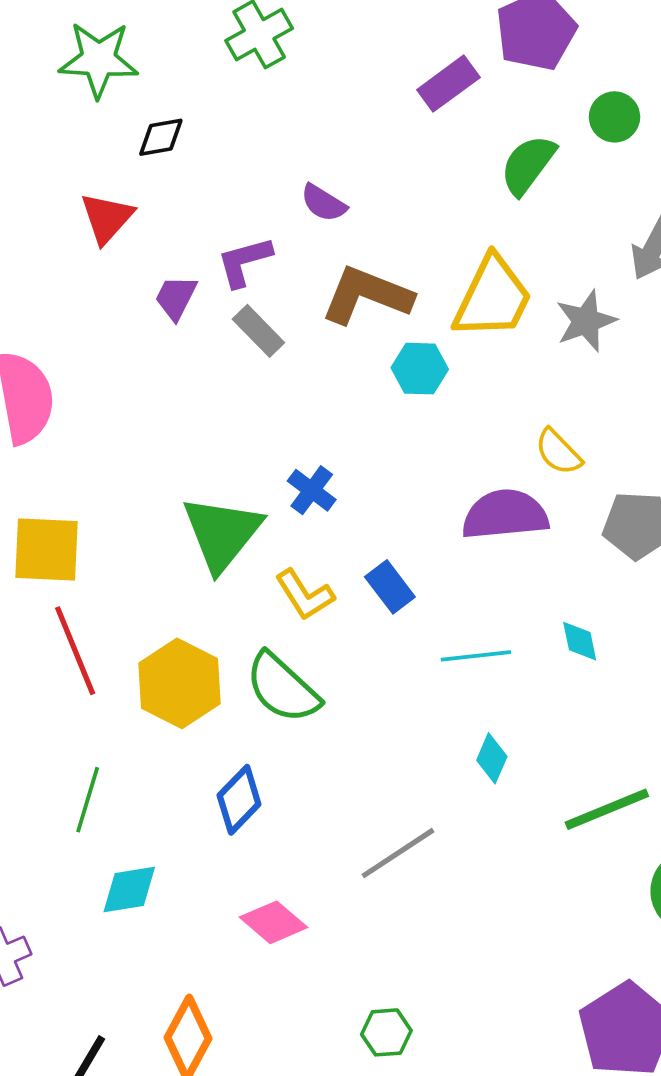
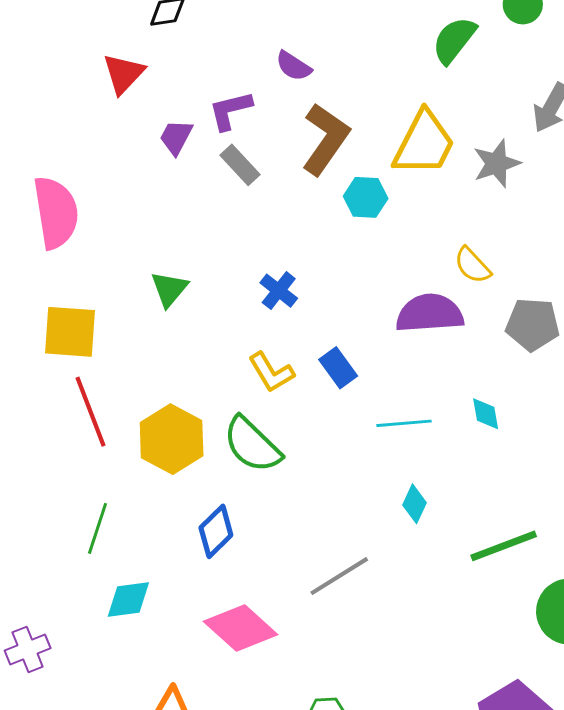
brown L-shape: (367, 295) -> (326, 139), turned 102
green triangle: (222, 533) -> (169, 289), moved, size x0.6
pink diamond: (273, 922) -> (241, 628), size x1.4

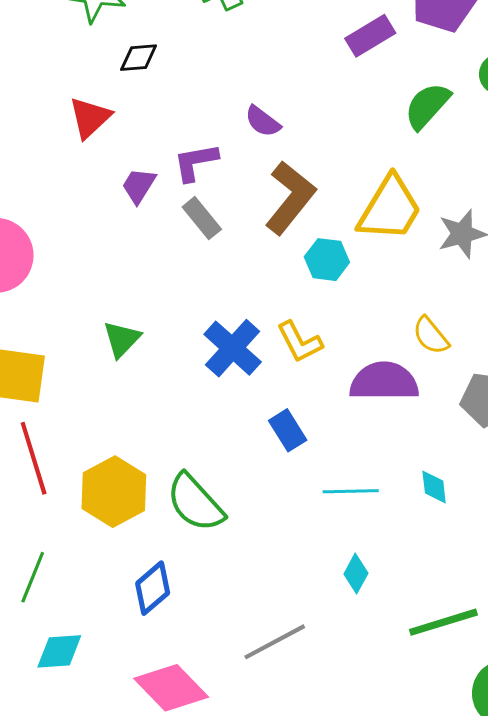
blue cross: (279, 291) -> (233, 348), size x1.5
yellow L-shape: (271, 372) -> (300, 342), moved

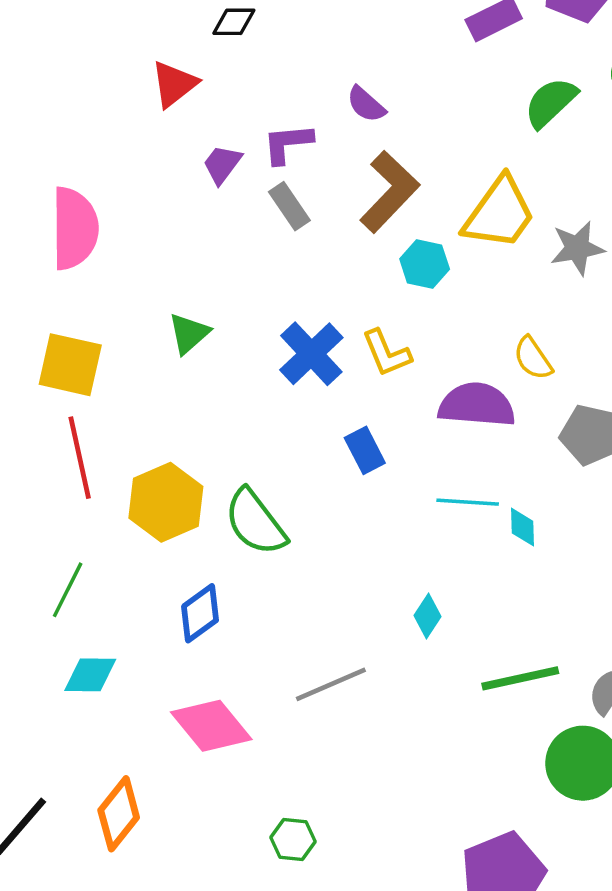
cyan line: (351, 491) -> (468, 502), moved

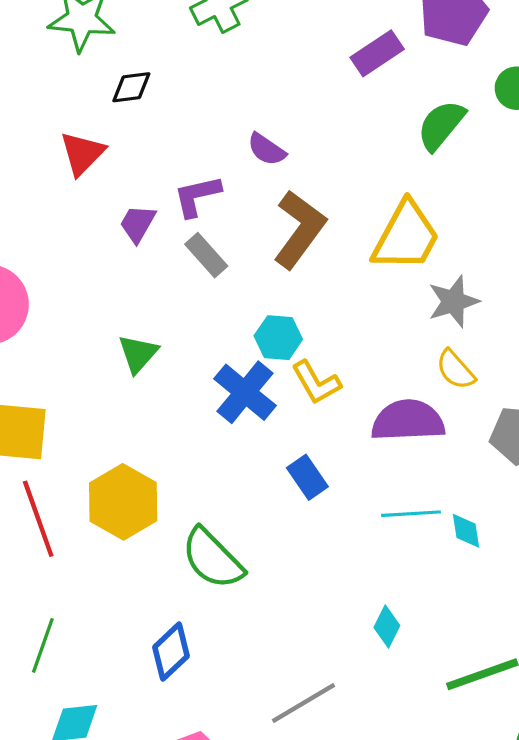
gray star: (577, 248) -> (453, 301), moved
cyan hexagon: (425, 264) -> (278, 338), moved
green triangle: (189, 333) -> (138, 354), moved
yellow hexagon: (166, 502) -> (123, 502), moved

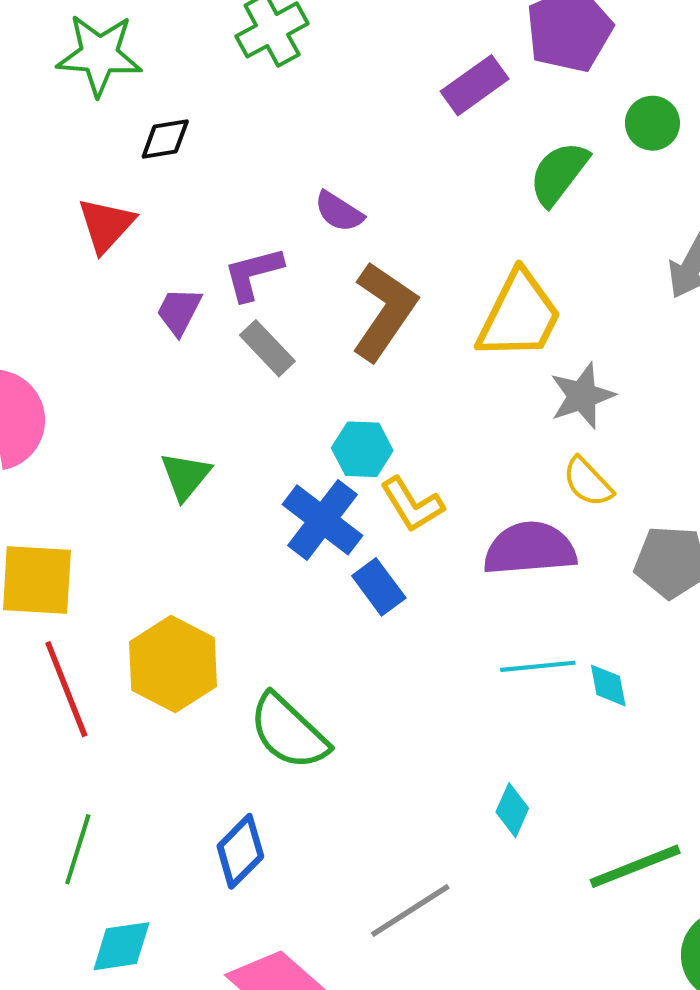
blue rectangle: (307, 477) -> (379, 587), moved

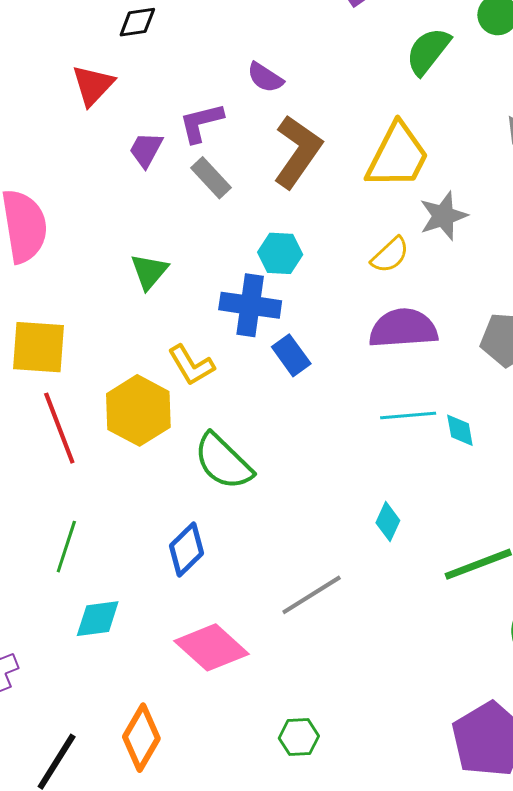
yellow semicircle: (588, 482) -> (390, 255), moved, turned -90
yellow L-shape: (412, 504) -> (191, 365), moved
blue cross: (322, 520) -> (250, 305), turned -30

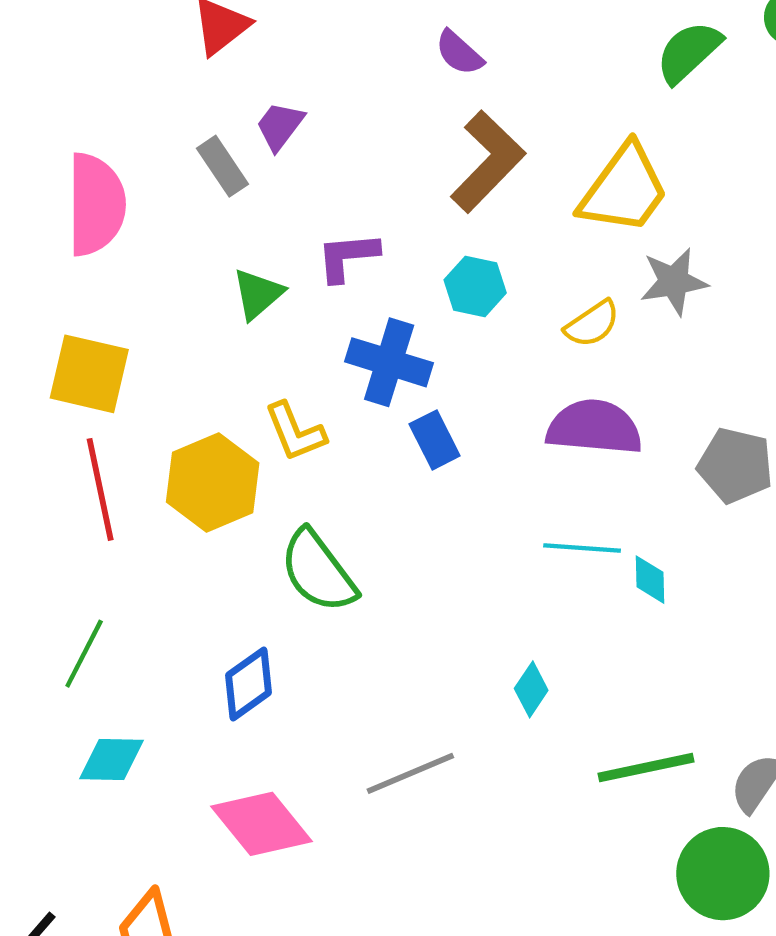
purple L-shape: (201, 123) -> (348, 257), moved
gray rectangle: (211, 178) -> (222, 166), moved
cyan hexagon: (280, 253) -> (475, 286), moved

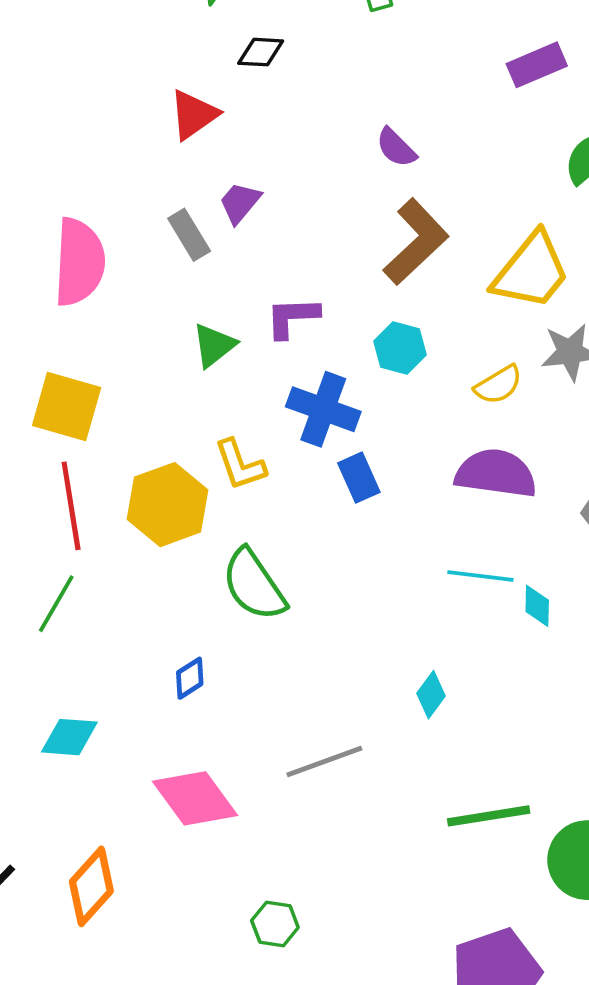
green line: (84, 654) -> (56, 604), moved
blue diamond: (248, 684) -> (190, 678), size x0.7
green line: (646, 768) -> (489, 816), moved

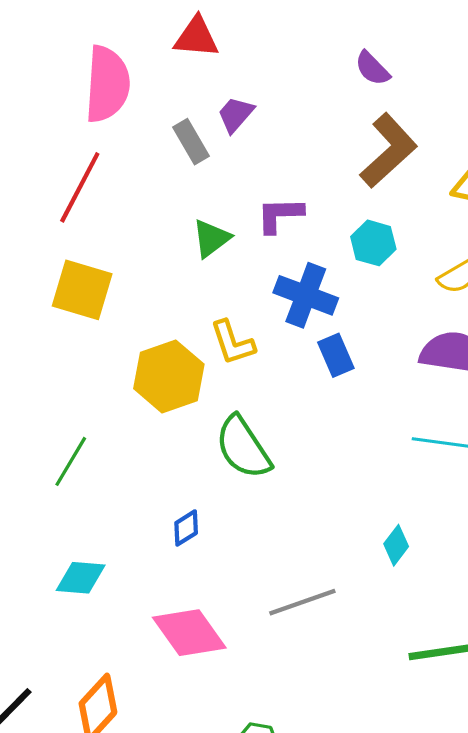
red triangle: (194, 115) -> (196, 37), turned 39
pink semicircle: (79, 262) -> (107, 84), moved
red line: (71, 506) -> (80, 187), moved, turned 36

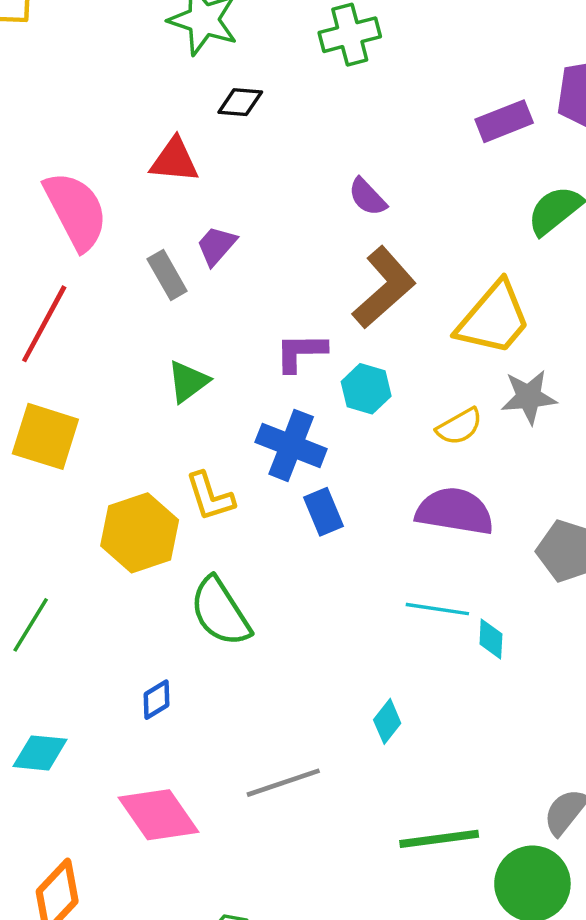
pink semicircle: (107, 84) -> (76, 211), turned -32
purple L-shape: (280, 215) -> (301, 352), moved

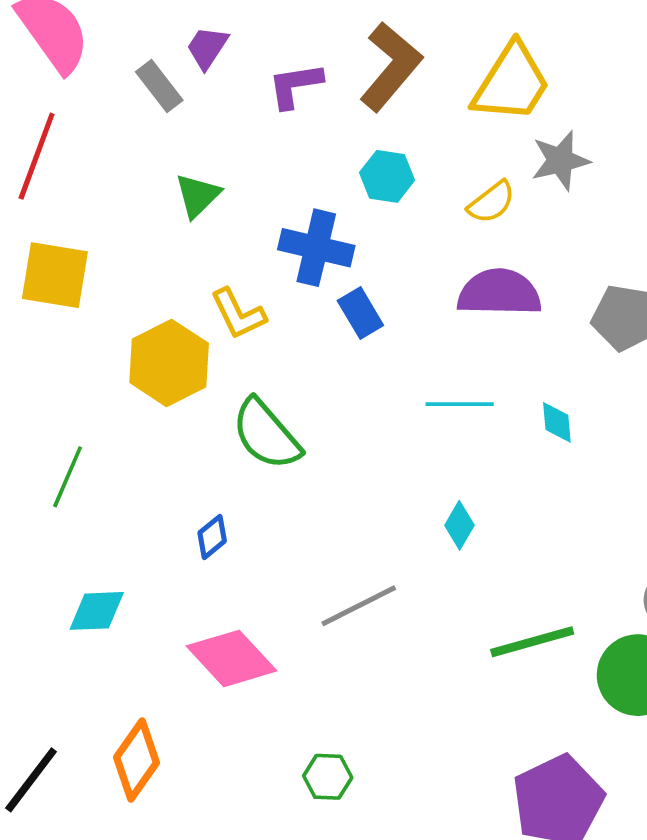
purple L-shape: (301, 352) -> (295, 85), moved
cyan line: (437, 609) -> (460, 404), moved

